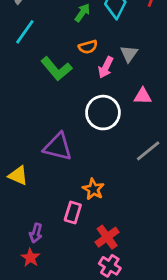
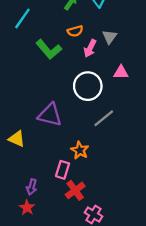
gray line: (148, 151) -> (104, 118), moved
red cross: (107, 237) -> (75, 190), moved

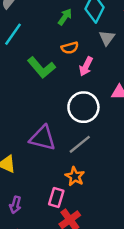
gray triangle: (110, 37) -> (107, 38), moved
gray line: (104, 118) -> (80, 144), moved
purple arrow: (32, 187) -> (15, 205), moved

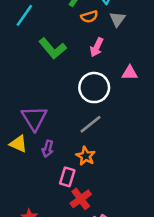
orange semicircle: (70, 48) -> (89, 17), moved
purple triangle: (43, 138) -> (34, 118), moved, turned 44
purple arrow: (15, 205) -> (48, 149), moved

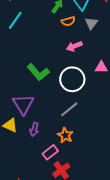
pink arrow: (97, 47) -> (74, 46), turned 42
green L-shape: (53, 48) -> (38, 72), moved
pink rectangle: (67, 177) -> (50, 152), turned 35

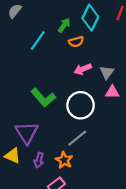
cyan line: (15, 20) -> (38, 41), moved
gray triangle: (91, 23) -> (107, 72), moved
orange star: (65, 135) -> (64, 160), moved

